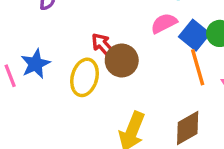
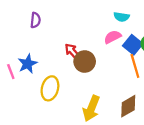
yellow ellipse: (85, 77) -> (50, 88), moved

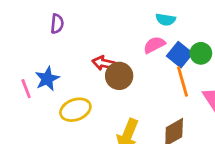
red arrow: (72, 51) -> (104, 63), turned -36
yellow ellipse: (50, 88) -> (75, 110), turned 55

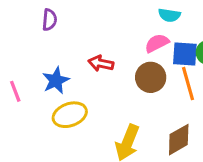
blue square: (180, 55) -> (185, 54), turned -35
brown circle: (119, 76) -> (151, 77), moved
blue star: (47, 79) -> (56, 80), moved

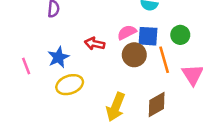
pink semicircle: (157, 43) -> (127, 32), moved
blue square: (185, 54) -> (148, 36), moved

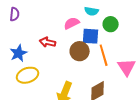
pink semicircle: (127, 32) -> (72, 23), moved
green circle: (180, 35) -> (111, 24), moved

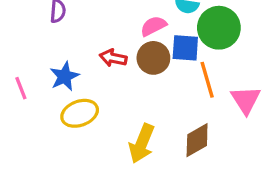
green circle: (111, 24) -> (219, 28), size x1.6
brown circle: (80, 51) -> (153, 58), moved

